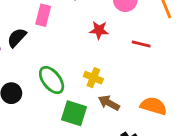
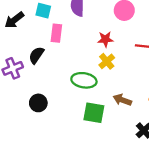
yellow cross: (93, 78) -> (107, 61), moved, turned 35
green ellipse: (52, 80) -> (84, 80), moved, turned -35

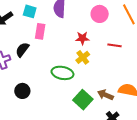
brown arrow: (122, 100) -> (105, 95), moved
green square: (94, 113) -> (83, 100), moved, turned 30

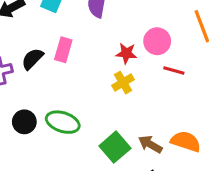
pink circle: (100, 14) -> (157, 41), moved
pink rectangle: (40, 31) -> (63, 50), moved
green ellipse: (62, 73) -> (63, 122), moved

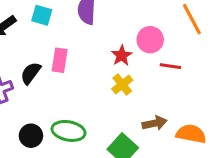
red star: (126, 53) -> (122, 55), turned -30
brown arrow: (150, 144) -> (155, 123), moved, turned 145

